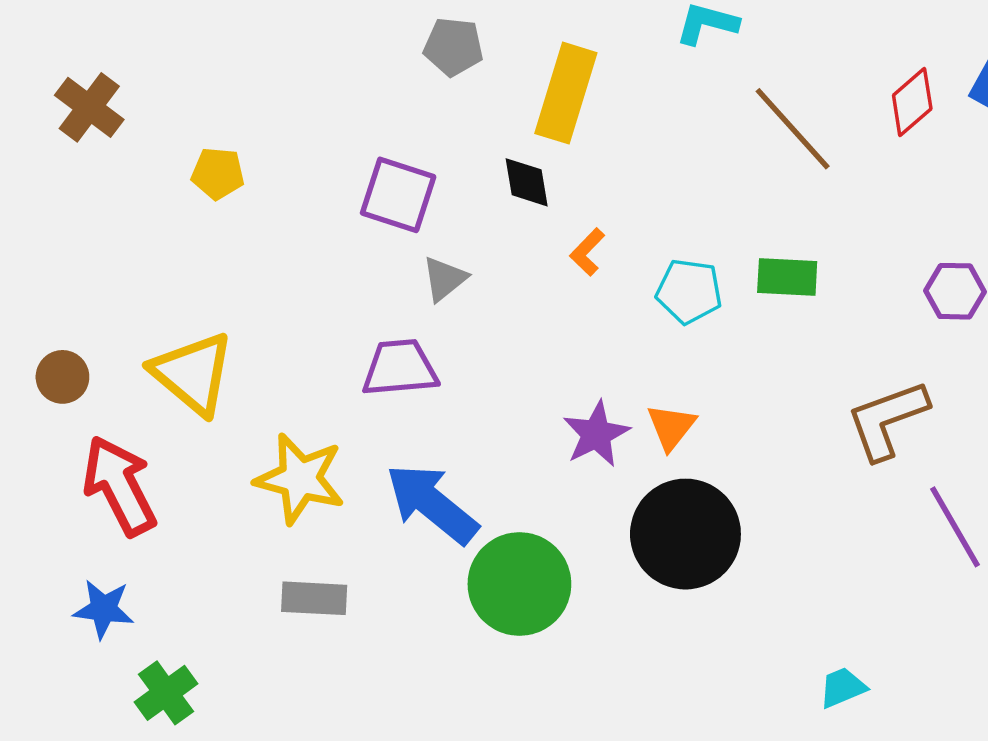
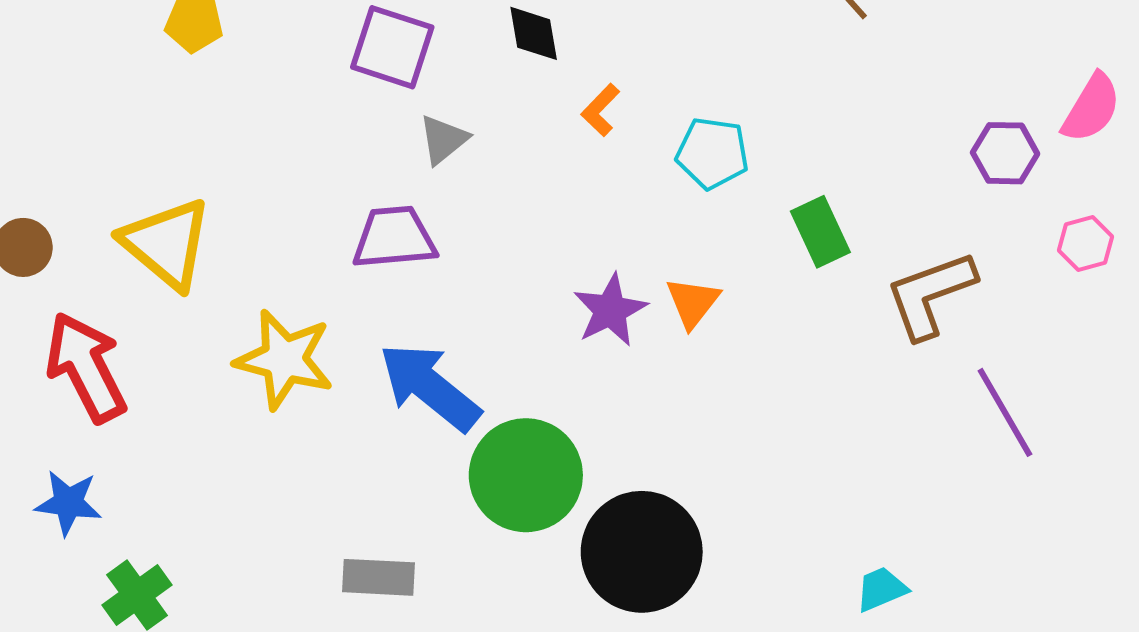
green rectangle: (787, 277) -> (820, 232), moved, turned 62
black circle: (685, 534) -> (642, 552), moved
gray rectangle: (314, 598) -> (379, 577), moved

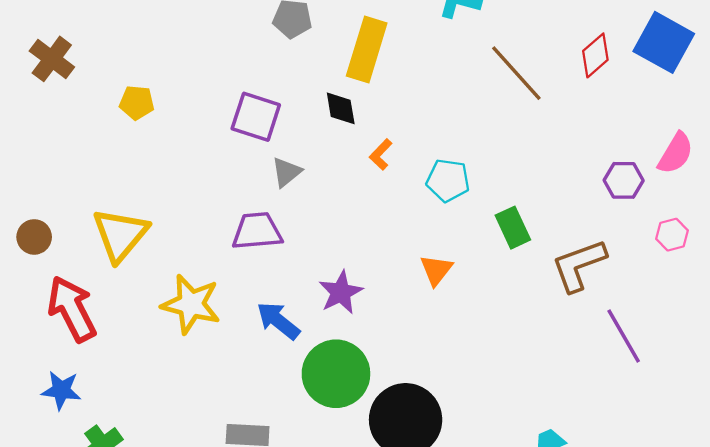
yellow triangle: (166, 244) -> (120, 235), turned 30
purple star: (610, 310) -> (341, 292), moved
blue arrow: (430, 387) -> (278, 321), size x0.7

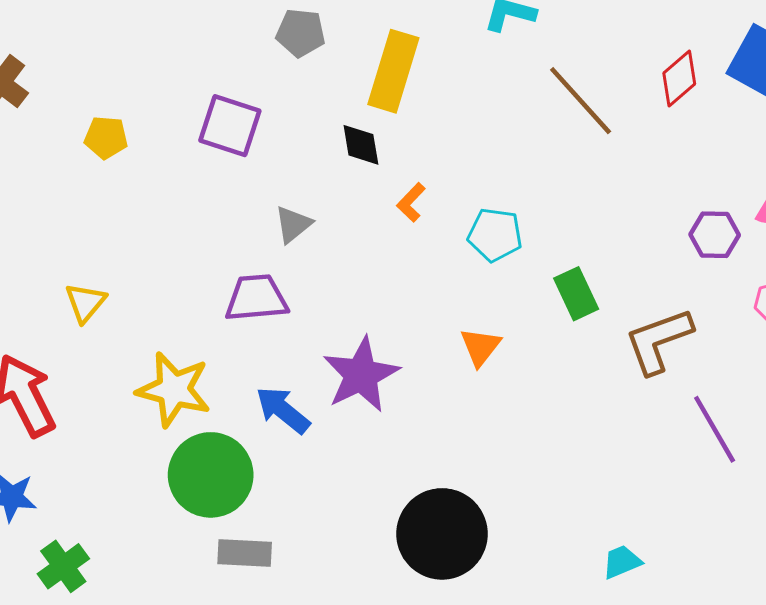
purple square: (256, 117) -> (230, 126), moved
yellow triangle: (120, 235) -> (85, 303), size x0.6
purple star: (341, 292) -> (361, 375), size x1.4
green circle: (336, 374) -> (211, 475), moved

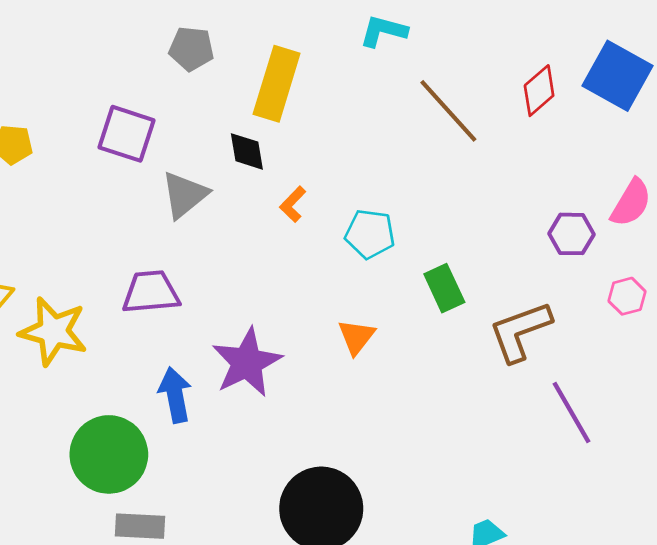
gray triangle: (293, 224) -> (185, 195), moved, size x1.4
yellow star: (174, 389) -> (53, 331), moved
blue arrow: (283, 410) -> (175, 395), turned 40

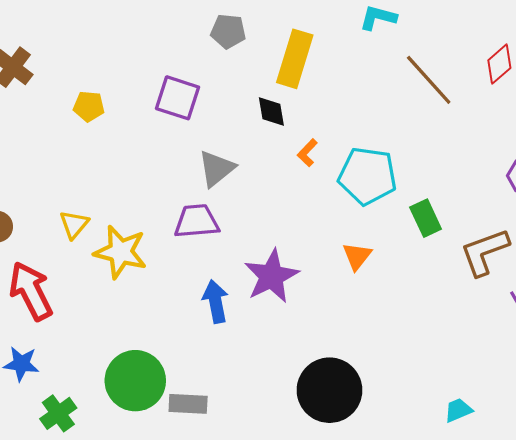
gray triangle: (185, 195) -> (217, 169), moved
cyan pentagon: (370, 234) -> (367, 176), size x1.5
green circle: (109, 454) -> (135, 381), moved

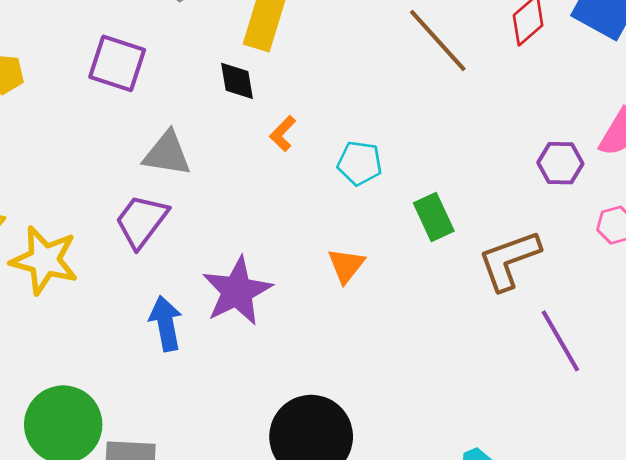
gray triangle: (217, 169) -> (167, 154), turned 48
cyan pentagon: (367, 176) -> (360, 163), size x0.6
purple trapezoid: (197, 221) -> (141, 221), turned -48

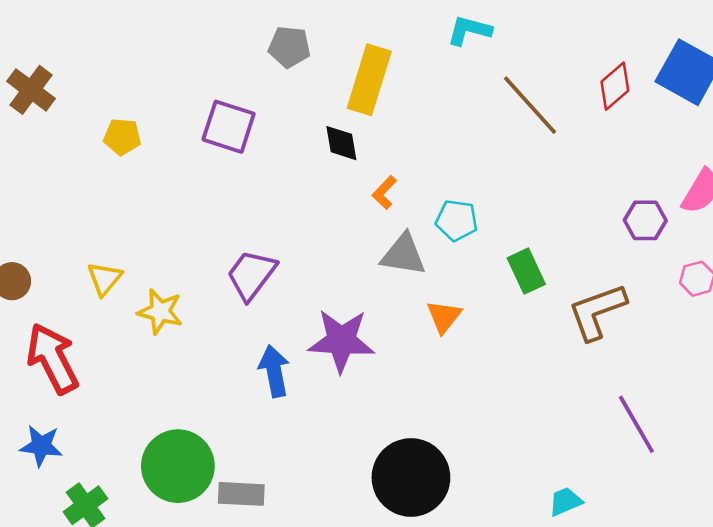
gray triangle: (167, 154) -> (403, 255), moved
yellow star: (44, 260) -> (160, 312), size x0.7
purple star: (237, 291) -> (341, 341), turned 30
purple line: (560, 341) -> (636, 424), moved

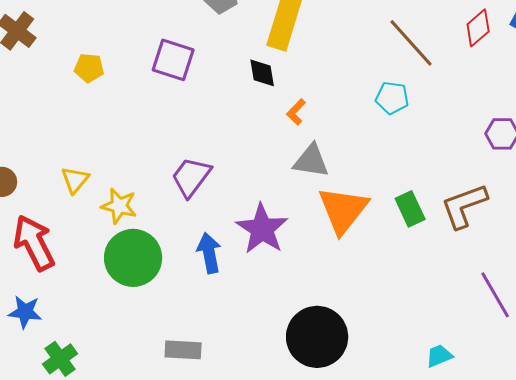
cyan pentagon: (457, 220) -> (392, 98), moved
green rectangle: (526, 271) -> (410, 209), moved
orange triangle: (444, 317) -> (343, 210), size x1.8
purple star: (341, 341) -> (262, 229), turned 30
green circle: (178, 466) -> (133, 258), moved

